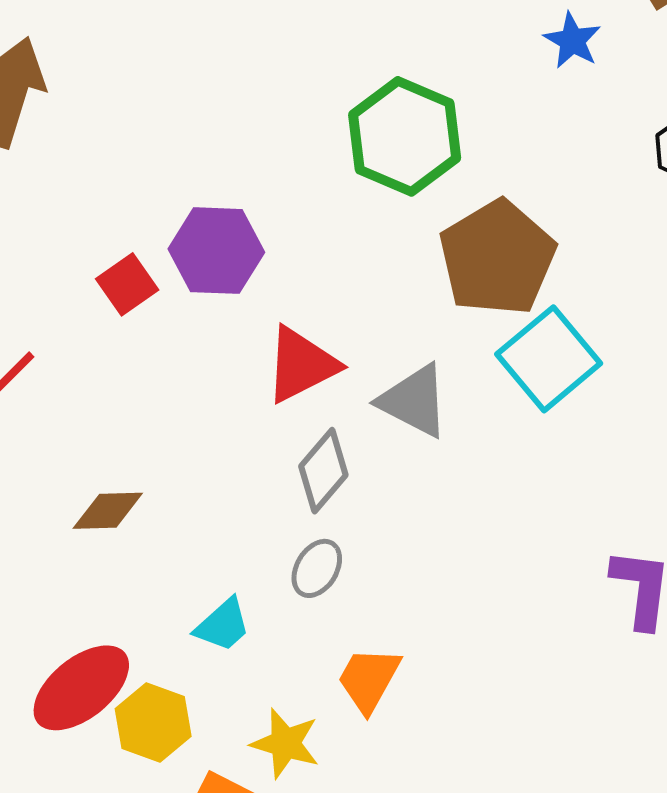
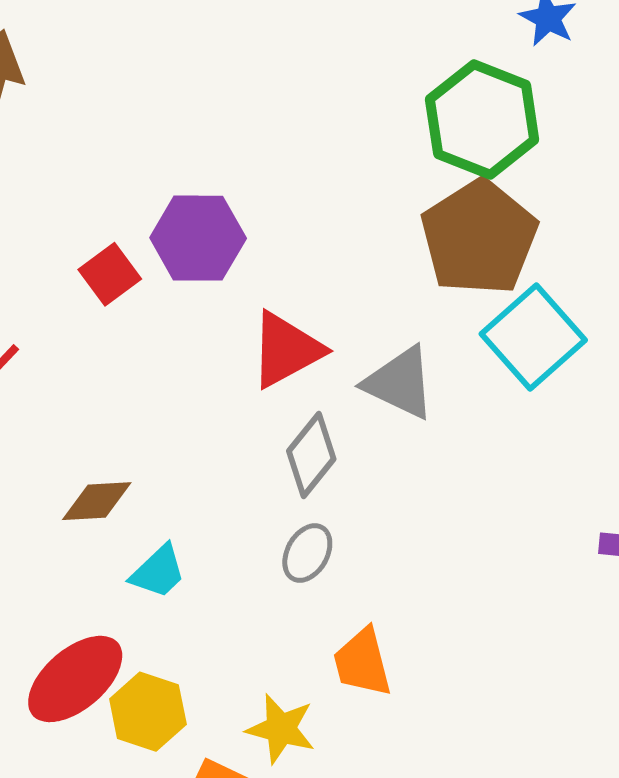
green hexagon: (405, 136) -> (482, 120), moved
cyan trapezoid: (223, 625) -> (158, 572), moved
orange trapezoid: (369, 679) -> (362, 662), turned -42

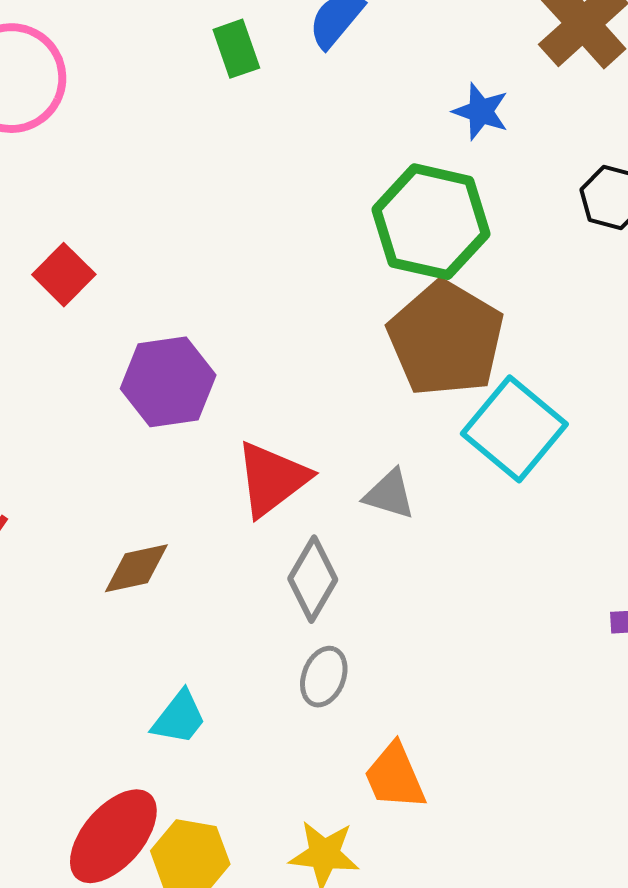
red square: (110, 274) -> (64, 275), moved
gray triangle: (400, 383) -> (389, 494), size x0.7
brown diamond: (97, 501) -> (136, 568), moved

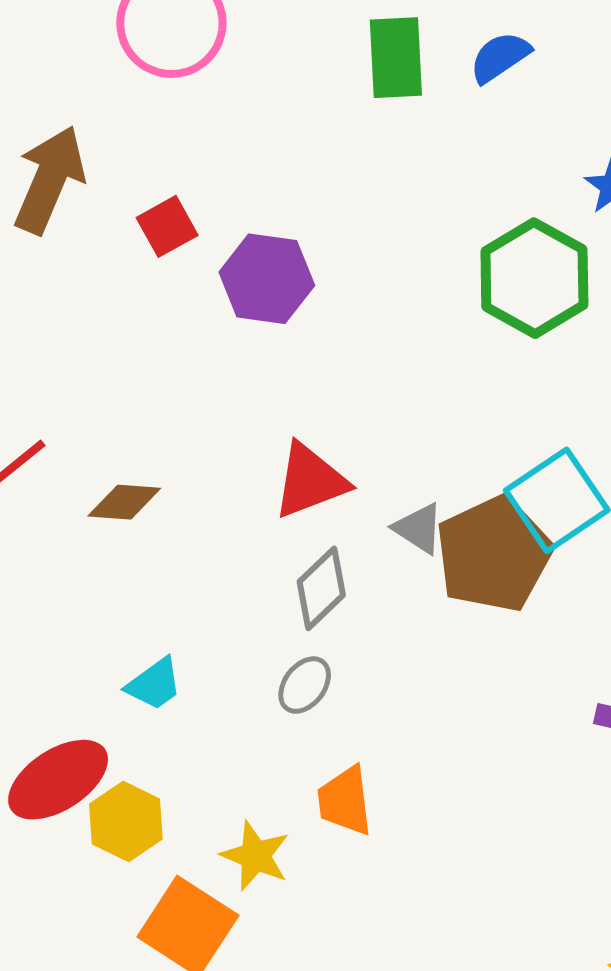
green rectangle: (236, 49) -> (396, 58), size x1.5
brown pentagon: (446, 339) -> (494, 554), moved
purple hexagon: (168, 382) -> (267, 279), moved
brown diamond: (136, 568) -> (124, 502), moved

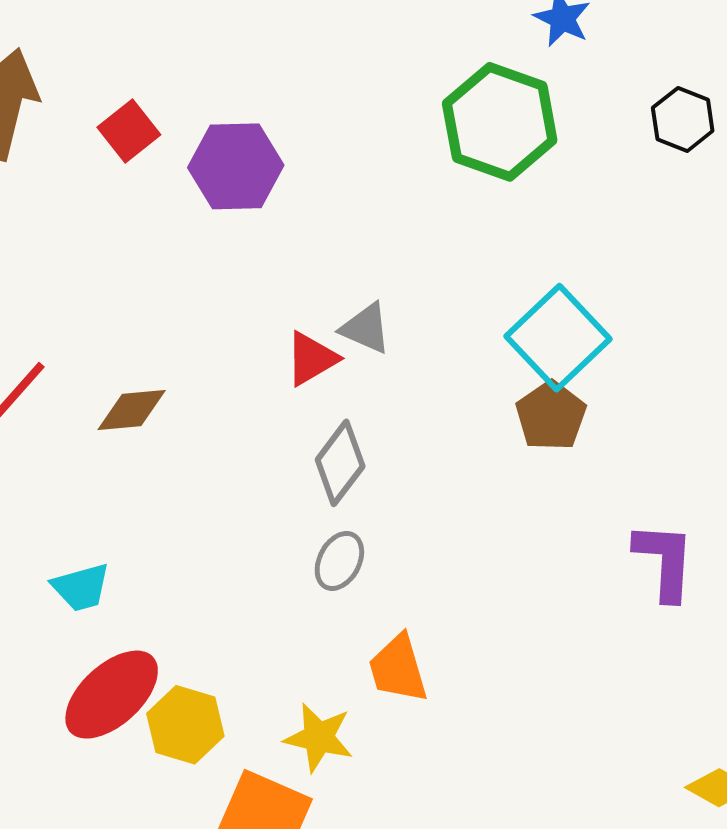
red triangle: (310, 481) -> (311, 359), size x0.7
gray triangle: (419, 528) -> (366, 328), moved
brown pentagon: (494, 554) -> (551, 416), moved, size x0.6
cyan trapezoid: (154, 684) -> (81, 587), moved, turned 30

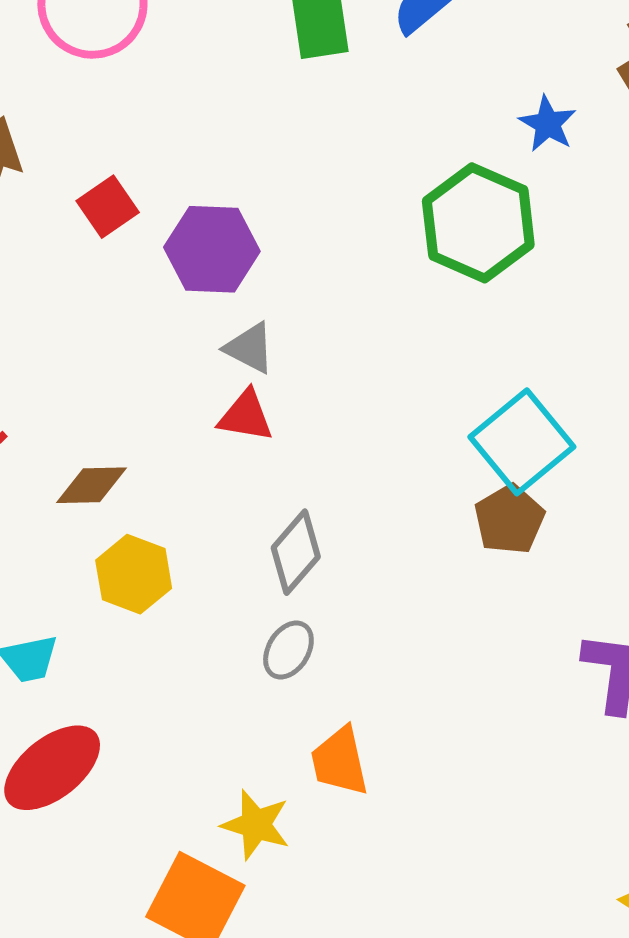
gray triangle: (366, 328) -> (250, 348), moved
red triangle: (311, 359) -> (246, 416), moved, turned 36
yellow hexagon: (185, 725) -> (134, 574), moved

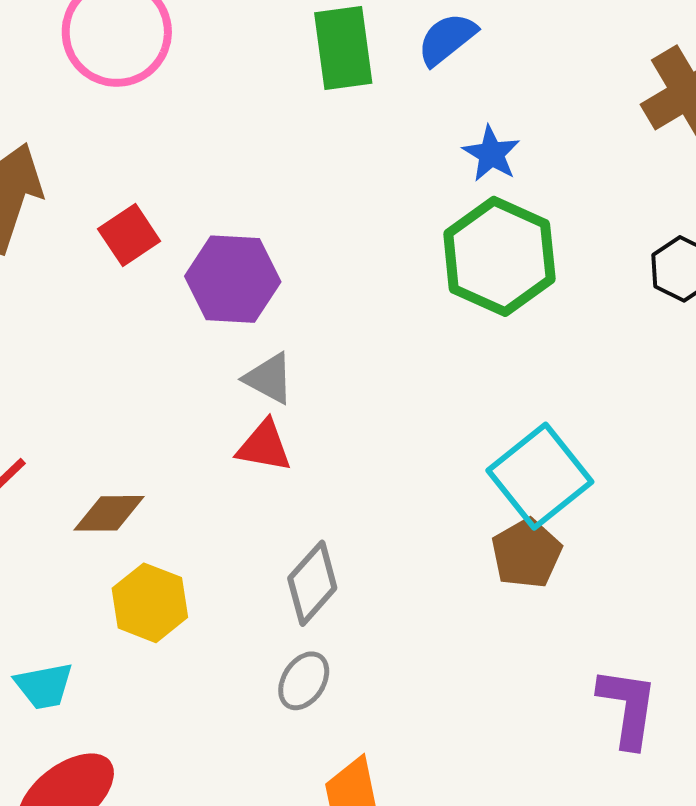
blue star: (548, 124) -> (491, 154), moved

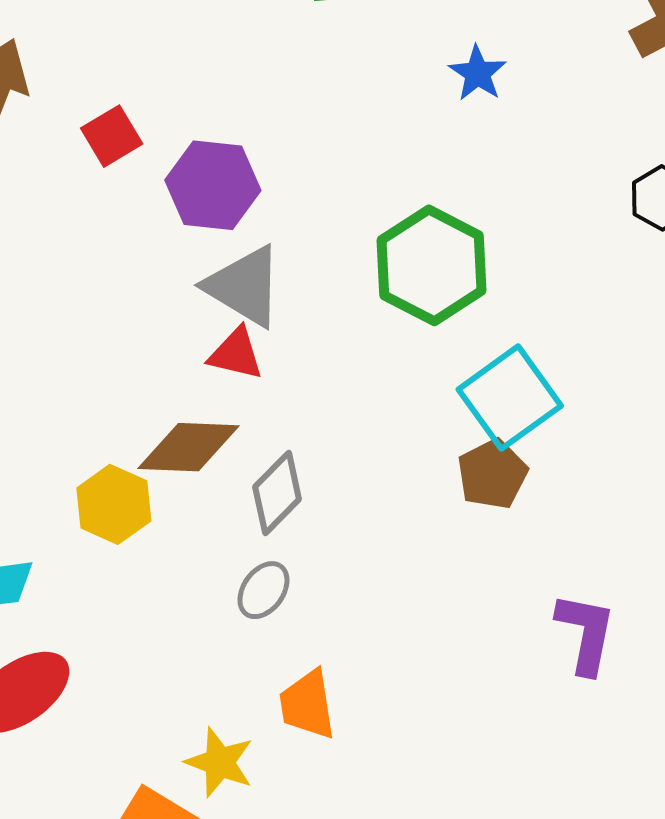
green hexagon: (499, 256) -> (432, 265), moved
gray triangle: (269, 378) -> (244, 286), size x1.6
brown diamond: (109, 513) -> (188, 447), moved, size x1.4

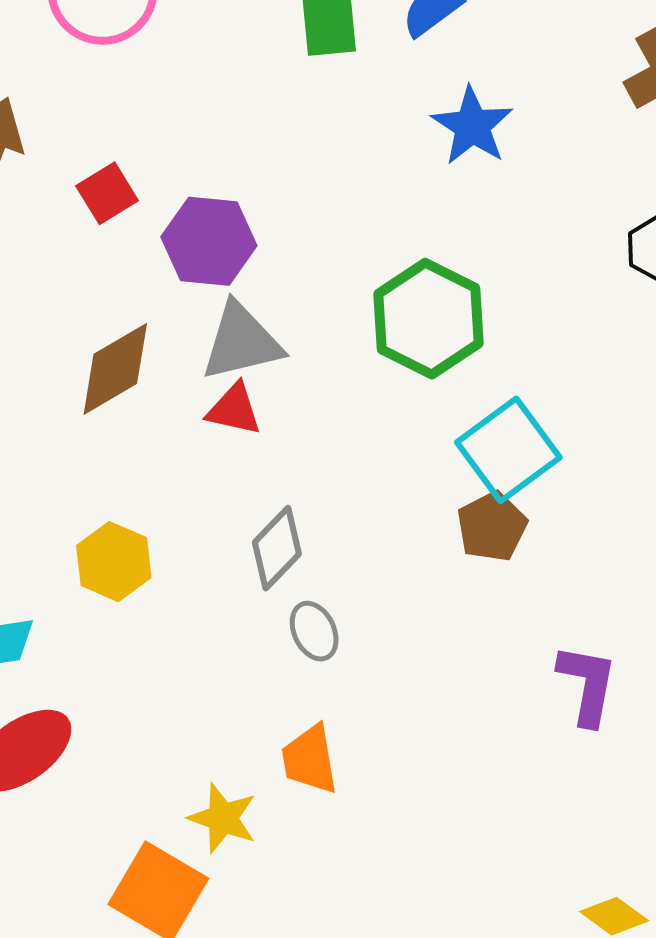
blue star: (478, 73) -> (472, 126), size x1.4
gray triangle: (244, 286) -> (241, 342), turned -44
brown diamond: (188, 447) -> (115, 369), moved, turned -32
gray ellipse: (263, 590) -> (314, 631), moved, turned -60

